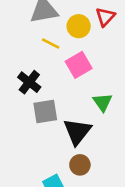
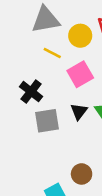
black triangle: (77, 132) -> (79, 111), moved, size x0.6

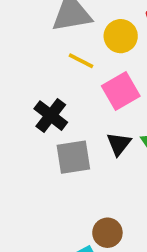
brown circle: (82, 174) -> (107, 233), moved

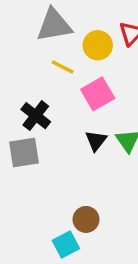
gray square: (73, 157) -> (24, 152), moved

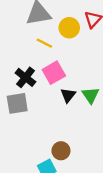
pink square: (98, 94) -> (54, 73), moved

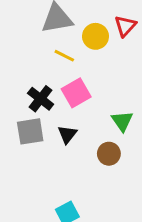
black triangle: (68, 95) -> (67, 134), moved
brown circle: (61, 151) -> (109, 154), moved

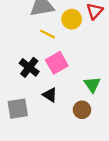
gray square: (30, 131) -> (18, 109), moved
black triangle: (67, 134) -> (50, 95), turned -35

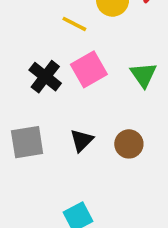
green triangle: (92, 85) -> (143, 75), moved
black triangle: (50, 95) -> (82, 140), moved, turned 42

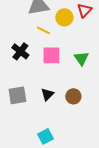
pink square: (89, 69) -> (51, 55), turned 30
black cross: (45, 77) -> (20, 51), moved

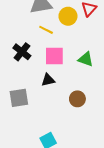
green triangle: (81, 58) -> (86, 59), turned -35
black triangle: (47, 94) -> (48, 80), moved, turned 32

